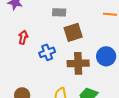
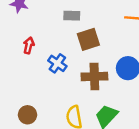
blue cross: (47, 52) -> (57, 63), turned -35

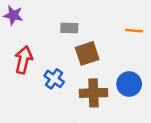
red arrow: (29, 45) -> (23, 60), size x1.5

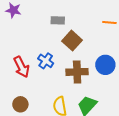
brown square: (87, 53) -> (72, 41), turned -30
red arrow: (23, 60) -> (21, 67), moved, turned 140

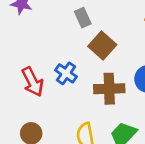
gray rectangle: (58, 20) -> (83, 18), turned 64

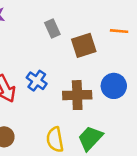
brown square: (102, 46) -> (84, 45), moved, turned 30

